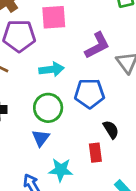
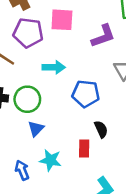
purple L-shape: (97, 45) -> (103, 36), moved
green circle: (48, 108) -> (27, 99), moved

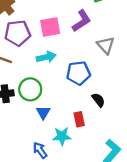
pink square: (62, 20) -> (50, 27), moved
red rectangle: (84, 148) -> (79, 119), moved

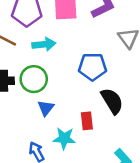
cyan arrow: (46, 57) -> (44, 44), moved
black semicircle: (98, 100) -> (112, 101), size x1.5

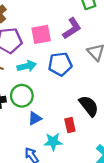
blue pentagon: (92, 67) -> (60, 64), moved
blue triangle: (46, 108) -> (35, 118), turned 32

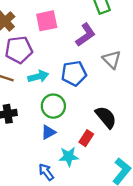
pink square: (41, 34) -> (47, 21), moved
green circle: (22, 96) -> (53, 106), moved
red rectangle: (70, 125) -> (86, 138), turned 48

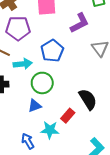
blue pentagon: (74, 73) -> (52, 51), moved, turned -30
cyan arrow: (38, 76) -> (23, 64), moved

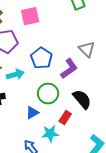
purple L-shape: (80, 23) -> (69, 69), moved
green circle: (42, 83) -> (48, 93), moved

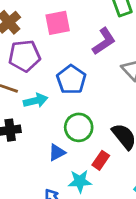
purple L-shape: (69, 69) -> (104, 41), moved

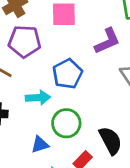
cyan arrow: (36, 101) -> (38, 98), moved

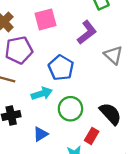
blue triangle: (40, 145) -> (40, 134), moved

